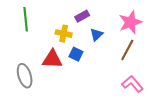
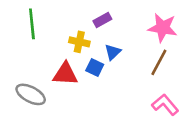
pink star: (130, 22) -> (163, 28), turned 30
blue triangle: (97, 35) -> (113, 52), moved
gray ellipse: (25, 76) -> (31, 94), turned -45

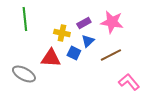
purple rectangle: (102, 20) -> (84, 23), moved
pink star: (163, 28) -> (112, 22), moved
brown line: (159, 62) -> (111, 55), moved, turned 35

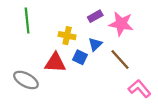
purple rectangle: (84, 23) -> (95, 16), moved
brown line: (111, 55) -> (120, 59), turned 75

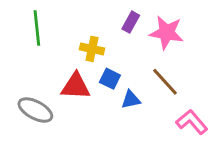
purple rectangle: (95, 16) -> (131, 22), turned -32
blue triangle: (95, 44) -> (131, 100), moved, turned 32

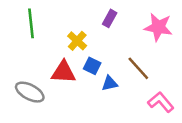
pink star: (166, 33) -> (158, 27), moved
yellow cross: (92, 49) -> (77, 41), turned 30

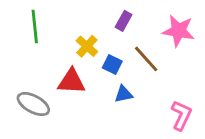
blue square: (92, 66) -> (112, 65), moved
brown line: (138, 68) -> (146, 59), moved
pink L-shape: (161, 102) -> (181, 115), turned 65

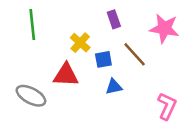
purple rectangle: (124, 21) -> (114, 19), turned -48
blue square: (112, 65) -> (103, 59), turned -36

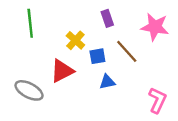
red triangle: (66, 75) -> (62, 71), turned -30

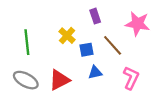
green line: (30, 23) -> (27, 42), moved
red triangle: (62, 71) -> (59, 80), moved
pink L-shape: (157, 100) -> (131, 78), moved

